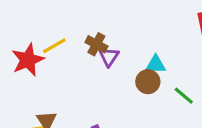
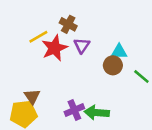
brown cross: (96, 44) -> (68, 24), moved
red star: (28, 60) -> (54, 48), moved

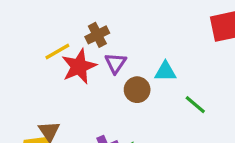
brown cross: (68, 24) -> (97, 35), turned 35
brown circle: (113, 65) -> (137, 90), moved

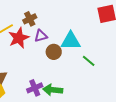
purple triangle: (116, 63) -> (41, 36), turned 40
cyan triangle: (165, 71) -> (71, 41), size x1.5

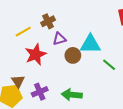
red star: (19, 38) -> (36, 54), moved
purple cross: (35, 88) -> (40, 92), moved

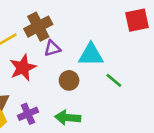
brown cross: (48, 21) -> (38, 27), size x1.5
brown circle: (73, 55) -> (69, 80), moved

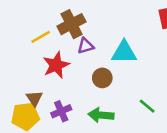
green line: (114, 80) -> (147, 106), moved

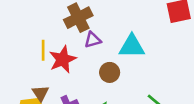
yellow line: (41, 37) -> (43, 50), moved, turned -60

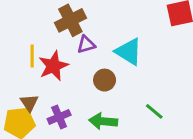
cyan triangle: (132, 46) -> (129, 52), turned 32

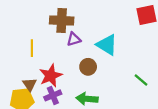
brown cross: (70, 20) -> (62, 21), turned 30
red star: (53, 66) -> (51, 76), moved
green line: (154, 111) -> (141, 80), moved

